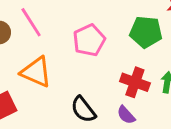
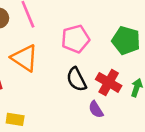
black semicircle: (83, 109) -> (76, 79), moved

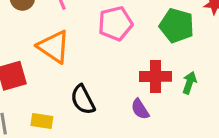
black semicircle: (76, 79) -> (83, 100), moved
red cross: (109, 82) -> (156, 76), turned -30

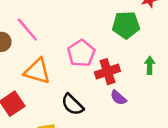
pink pentagon: (115, 24) -> (81, 53), moved
red cross: (156, 76) -> (107, 72), moved

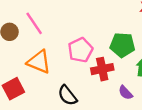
green pentagon: (126, 25) -> (122, 45), moved
purple semicircle: (118, 98) -> (126, 93), moved

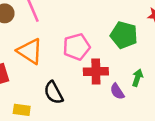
green pentagon: (122, 45) -> (124, 35), moved
purple semicircle: (126, 93) -> (117, 91), moved

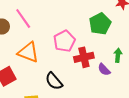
green pentagon: (124, 35) -> (100, 24), turned -30

